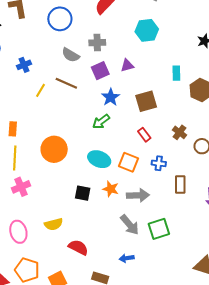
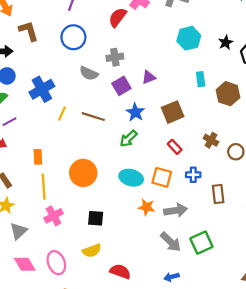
cyan hexagon: (147, 30) -> (189, 38), moved
blue cross: (24, 65) -> (42, 89), size x1.6
brown line: (66, 83) -> (93, 117), moved
black square: (83, 193) -> (96, 218), moved

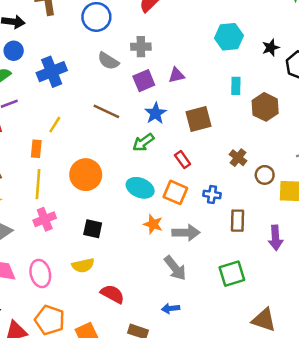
yellow line: (62, 114) -> (55, 125), moved
red rectangle: (175, 147) -> (183, 160), moved
green square: (201, 243) -> (232, 274), moved

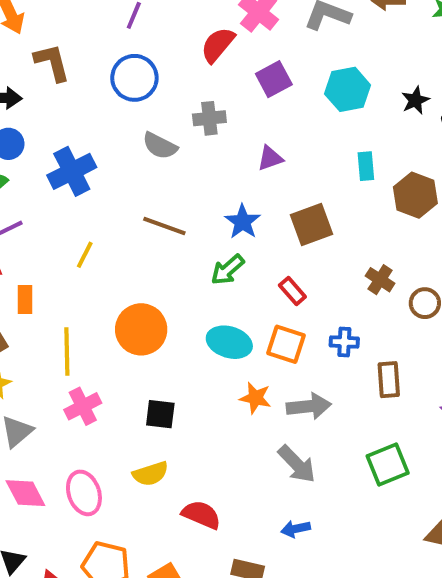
purple square: (144, 81) -> (274, 79), moved
orange rectangle: (36, 149) -> (25, 299), moved

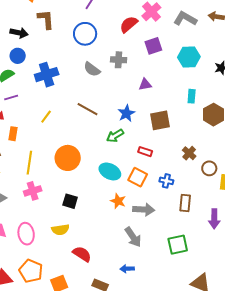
red rectangle: (292, 291) -> (145, 152), turned -40

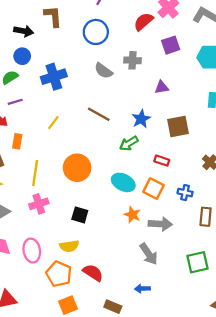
orange pentagon: (31, 271) -> (59, 274), moved

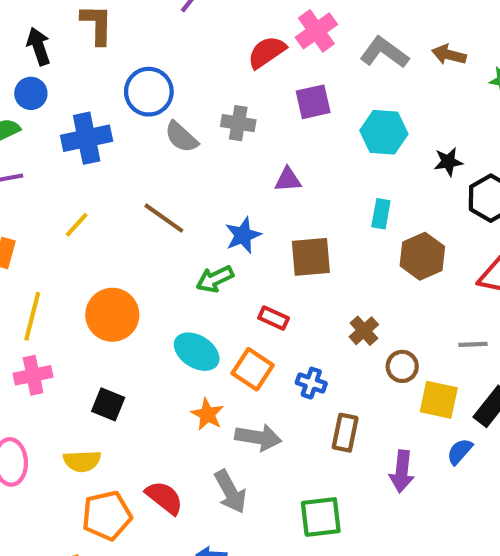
black arrow: (24, 31) -> (39, 46), turned -126
blue circle: (96, 32) -> (149, 92), moved
red semicircle: (93, 273) -> (164, 498), moved
orange pentagon: (59, 274) -> (107, 516), moved, turned 30

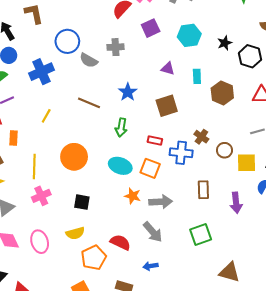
purple triangle: (288, 180) -> (168, 69), moved, turned 32
blue star: (243, 235) -> (128, 92), moved
green arrow: (215, 279) -> (121, 128), turned -42
blue cross: (311, 383) -> (181, 153), moved, size x1.5

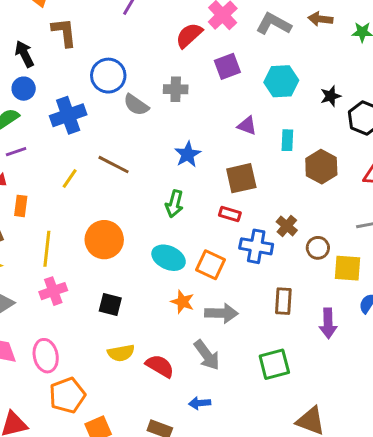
brown line: (89, 103) -> (114, 165), moved
red rectangle: (155, 140) -> (230, 214), moved
yellow semicircle: (75, 233) -> (121, 353), moved
orange pentagon: (94, 258) -> (67, 395), moved

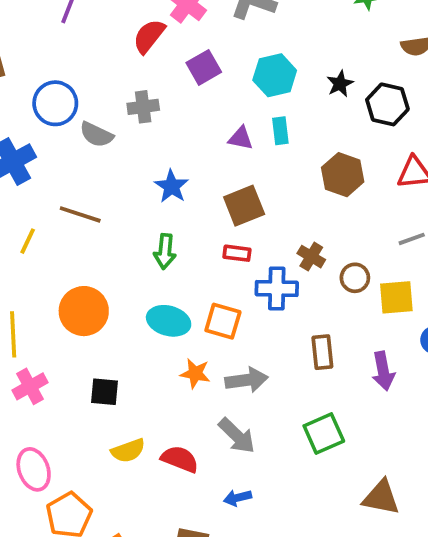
cyan rectangle: (287, 140) -> (280, 131), moved

